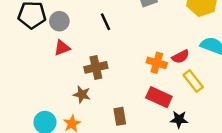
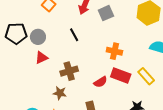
red semicircle: (181, 57) -> (100, 82), moved
orange cross: (157, 63) -> (114, 51), moved
red rectangle: (159, 97) -> (121, 75), moved

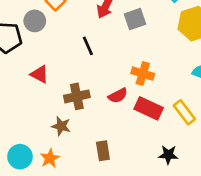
gray circle: (38, 37) -> (35, 21), moved
red triangle: (42, 58) -> (40, 74), turned 48
red semicircle: (100, 82) -> (118, 96), moved

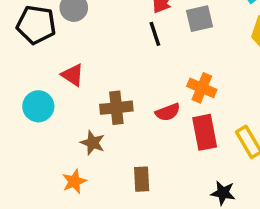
black line: (88, 46) -> (155, 34), moved
red rectangle: (149, 108) -> (205, 132), turned 48
cyan circle: (20, 157) -> (38, 106), moved

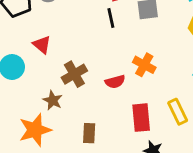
brown cross: (116, 108) -> (74, 74), turned -30
red rectangle: (205, 132) -> (141, 118), moved
orange star: (74, 181) -> (35, 130), size x1.6

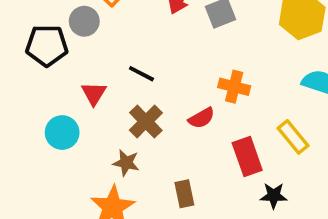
black line: (111, 18) -> (141, 74), moved, turned -36
red triangle: (42, 45) -> (94, 94), turned 36

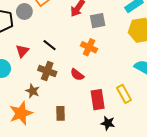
orange cross: (234, 87) -> (89, 47), moved
red semicircle: (201, 118) -> (77, 75), turned 56
brown cross: (146, 121) -> (47, 71), turned -36

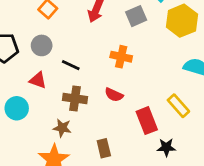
gray circle: (24, 11) -> (42, 45), moved
gray square: (98, 21) -> (136, 16), moved
red triangle: (22, 51) -> (38, 80), turned -40

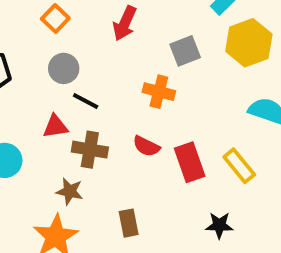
gray square: (136, 16) -> (185, 51), moved
gray circle: (42, 45) -> (64, 68), moved
red triangle: (38, 80) -> (55, 126), moved, turned -30
red rectangle: (147, 121) -> (190, 162), moved

